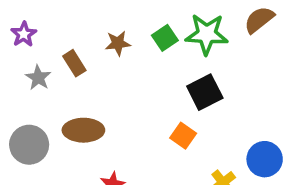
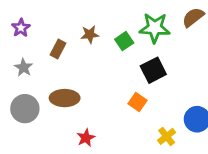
green square: (165, 38) -> (124, 41), moved
brown rectangle: (74, 63) -> (58, 49), turned 60
gray star: (38, 78) -> (24, 68), moved

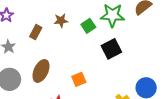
brown ellipse: (65, 98) -> (41, 71), turned -65
orange square: (137, 102) -> (79, 79), moved, turned 32

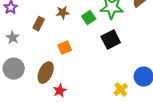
brown ellipse: (41, 71) -> (46, 73), moved
orange square: (79, 79) -> (65, 48), moved

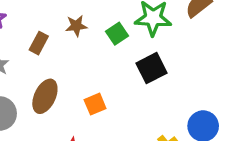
orange square: (65, 48) -> (95, 104), moved
brown ellipse: (46, 73) -> (45, 96), moved

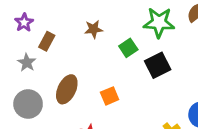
green square: (117, 34) -> (128, 48), moved
brown rectangle: (39, 43) -> (47, 41), moved

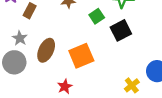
gray star: (27, 63) -> (20, 38), moved
orange square: (110, 96) -> (81, 56), size x1.6

